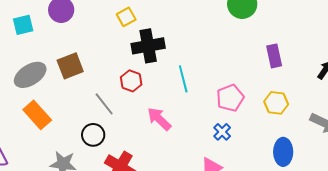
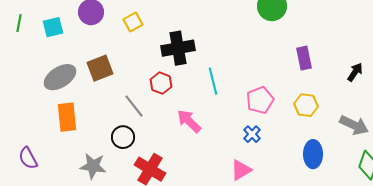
yellow square: (126, 17) -> (133, 22), moved
orange rectangle: (37, 115) -> (67, 117), turned 36

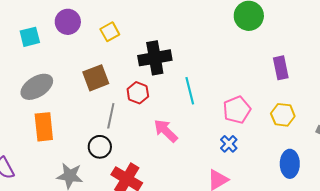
brown square: (100, 68) -> (96, 78), moved
gray line: (134, 106) -> (111, 116), turned 50

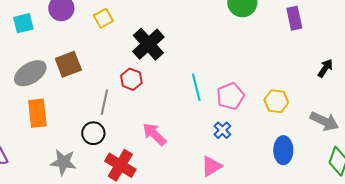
black cross: (155, 58) -> (148, 44), turned -32
purple rectangle: (281, 68) -> (294, 18), moved
brown square: (96, 78) -> (68, 64), moved
cyan line: (190, 91) -> (196, 87), moved
pink arrow: (166, 131) -> (154, 134), moved

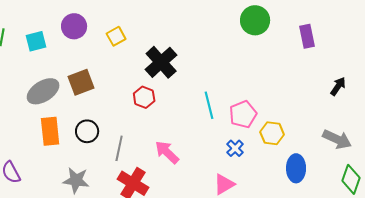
yellow hexagon: (276, 101) -> (272, 133), moved
gray line: (104, 102) -> (119, 148), moved
black circle: (93, 133) -> (87, 131), moved

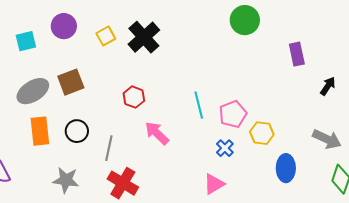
purple rectangle: (307, 36) -> (297, 54), moved
black cross: (161, 62) -> (144, 37), moved
pink arrow: (167, 152) -> (157, 133), moved

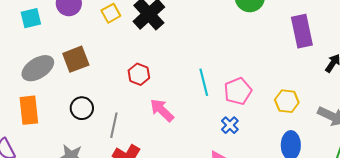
purple rectangle: (297, 54) -> (302, 31), size x1.4
orange rectangle: (40, 131) -> (29, 110), moved
yellow hexagon: (262, 133) -> (287, 101), moved

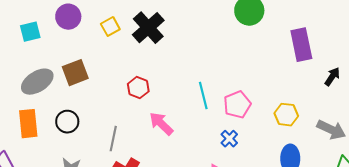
black circle: (82, 108) -> (67, 122), moved

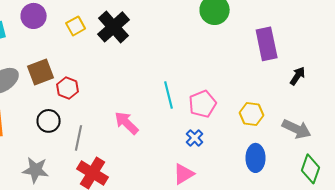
red hexagon: (138, 88) -> (68, 88), moved
black circle: (67, 122) -> (49, 121), moved

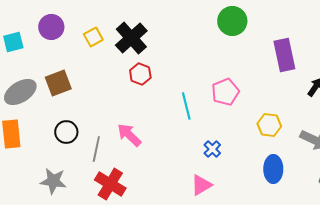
red hexagon: (68, 88) -> (140, 74), moved
pink pentagon: (203, 104) -> (225, 92), moved
pink arrow: (127, 123) -> (129, 135), moved

